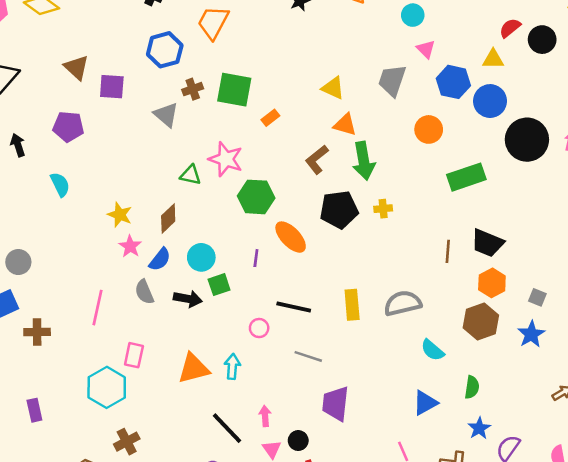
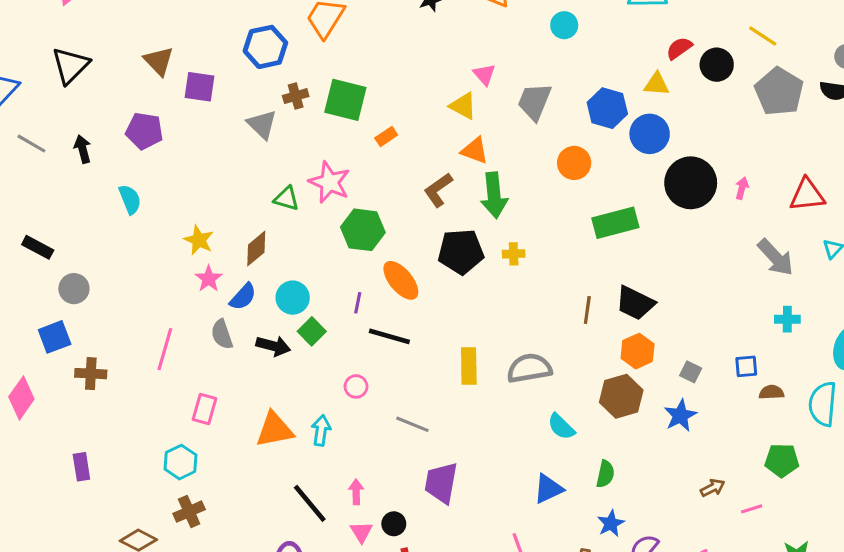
pink triangle: (426, 49) -> (484, 74), moved
green square: (219, 285) -> (312, 331), turned -30
black line: (294, 307) -> (389, 336), moved
cyan hexagon: (107, 387) -> (181, 462), moved, size x0.7

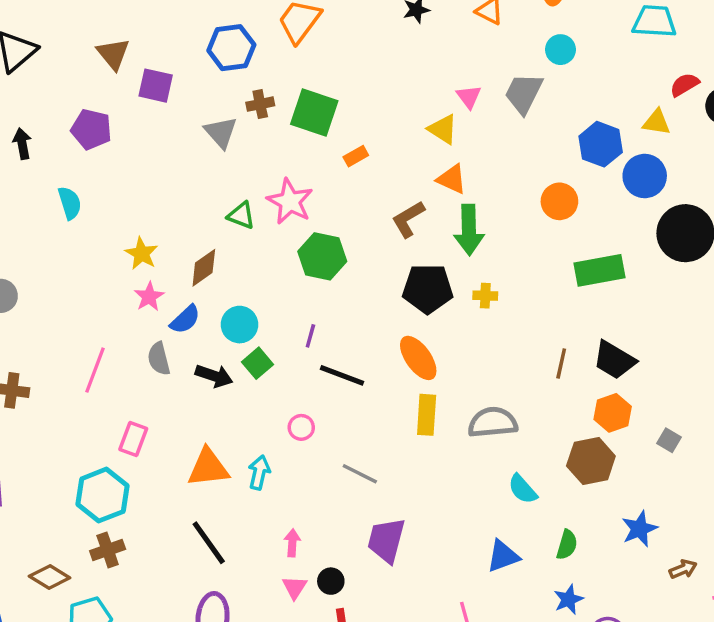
gray trapezoid: (534, 102) -> (524, 93), moved
orange ellipse: (401, 280) -> (418, 358), moved
blue star: (680, 415) -> (640, 529), moved
cyan hexagon: (181, 462) -> (102, 495), size x1.4
black line: (310, 503) -> (209, 543), moved

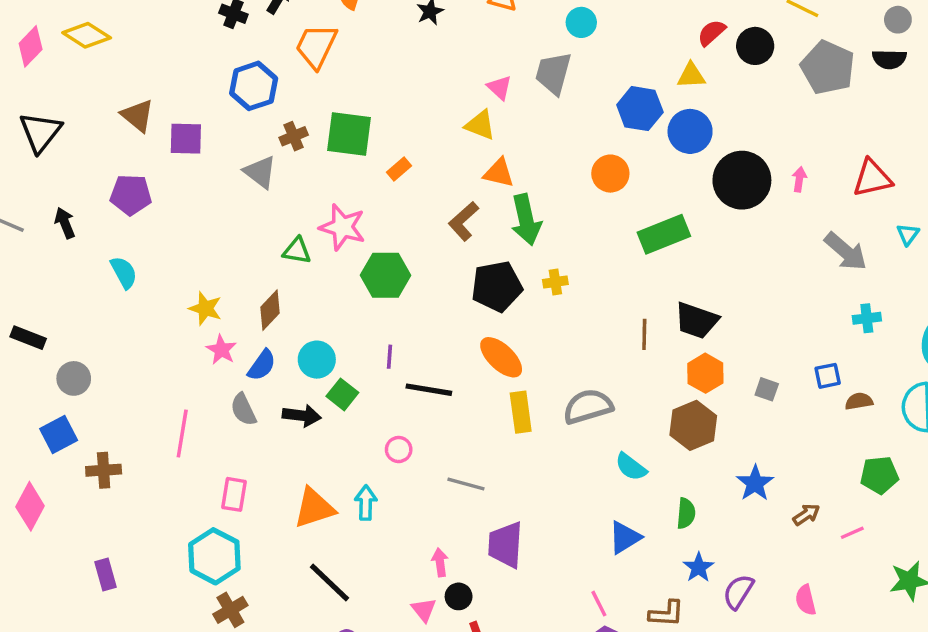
pink arrow: (292, 543) -> (440, 562), moved

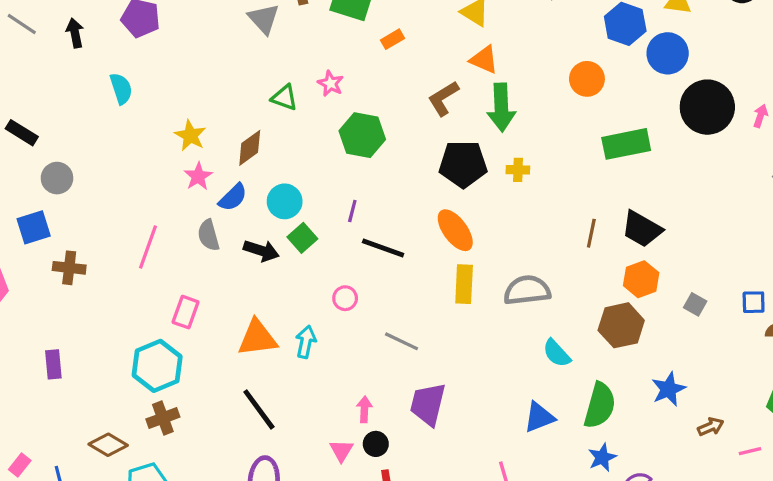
pink star: (342, 227) -> (331, 83), size x0.6
green semicircle: (686, 513) -> (600, 405), size x1.6

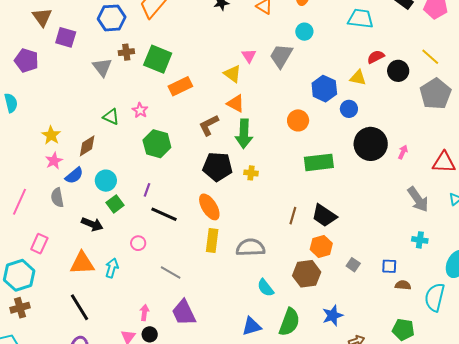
orange rectangle: (393, 39) -> (180, 86), size x1.6
blue circle: (668, 53) -> (349, 109), size x0.7
black arrow: (261, 251) -> (92, 224), moved
purple trapezoid: (428, 404) -> (184, 313), turned -44

